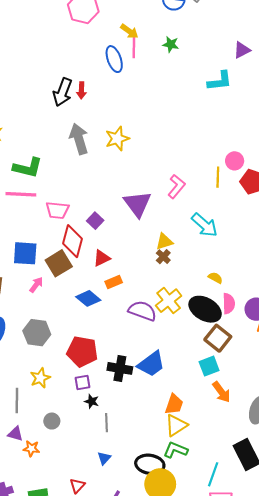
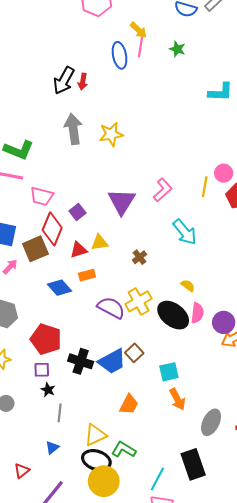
yellow triangle: (164, 242) -> (100, 243), moved
brown square: (218, 338) -> (134, 353), moved, size x0.7
yellow triangle: (176, 425) -> (95, 435), moved

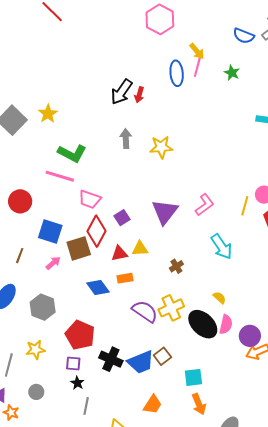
gray arrow: (73, 129) -> (126, 139), size x0.7

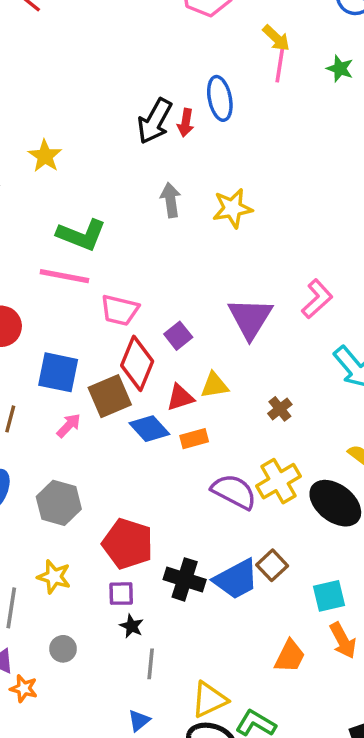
blue ellipse: (177, 73) -> (220, 98), moved
yellow star: (48, 114) -> (45, 156), moved
blue diamond: (98, 288) -> (149, 429), moved
yellow star: (35, 350) -> (54, 577), turned 30
orange trapezoid: (153, 405) -> (290, 656), moved

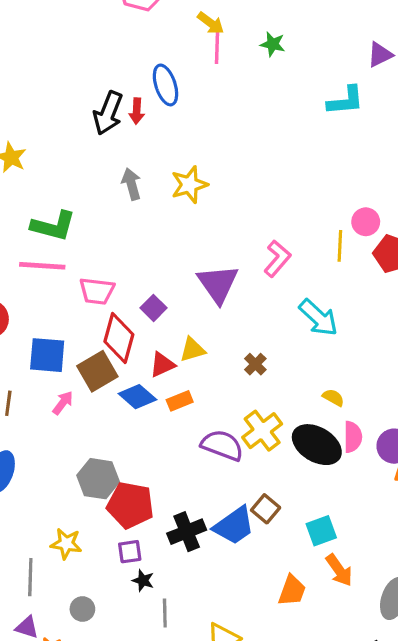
gray hexagon: (59, 503) -> (98, 479), moved
black cross: (185, 579) -> (187, 532), turned -33

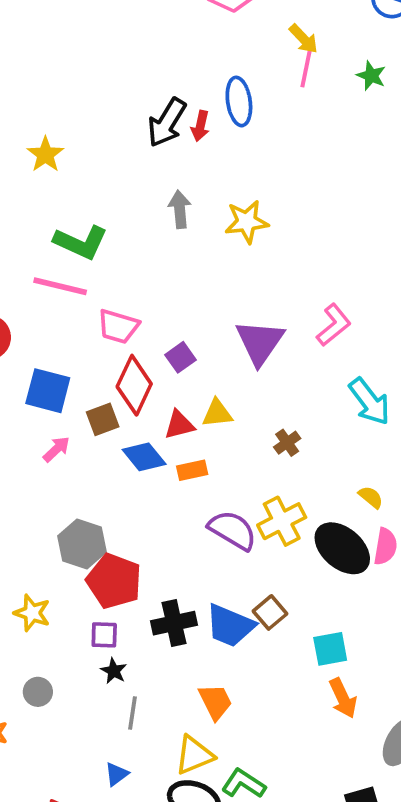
brown square: (97, 371) -> (103, 419), size x0.7
blue trapezoid: (234, 526) -> (230, 626), turned 48
orange trapezoid: (292, 591) -> (215, 702), moved, turned -56

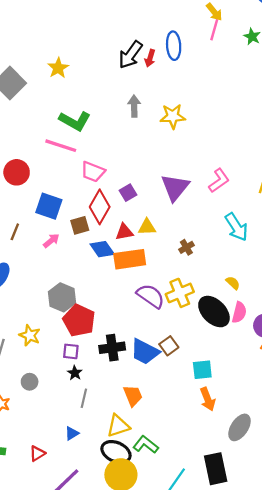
orange rectangle: (192, 470) -> (130, 259), size x1.8

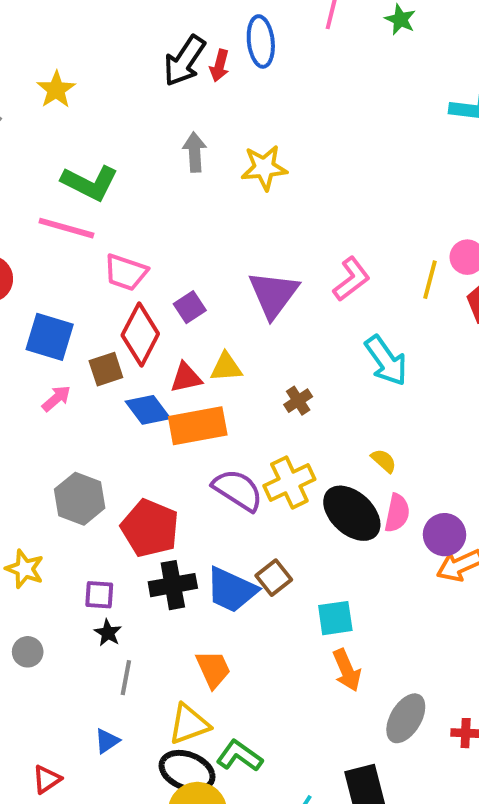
red pentagon: (79, 320) -> (150, 528), moved

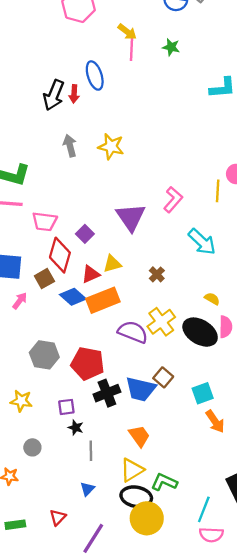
yellow star: (264, 168) -> (111, 146), turned 30

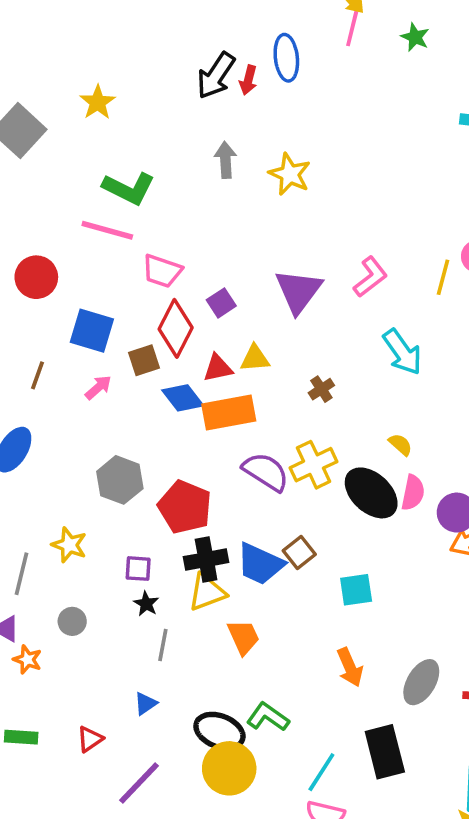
orange arrow: (215, 421) -> (350, 667), moved
yellow triangle: (132, 470) -> (207, 592), moved

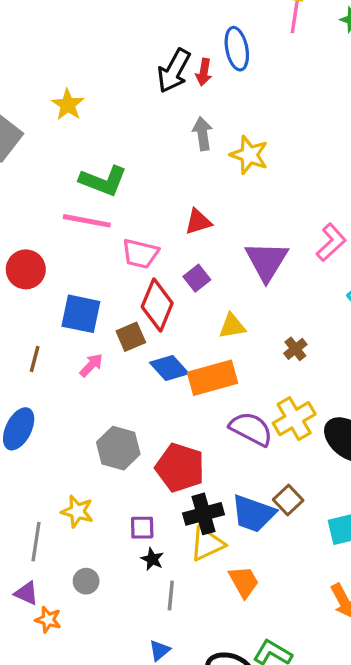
gray arrow: (225, 160) -> (203, 134), moved
red triangle: (218, 368) -> (198, 222), moved

